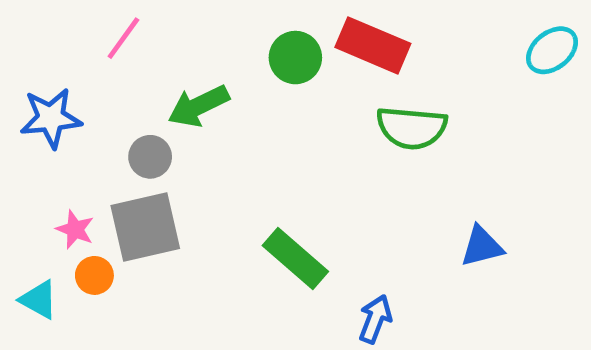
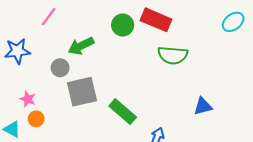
gray square: (145, 227) -> (82, 92), moved

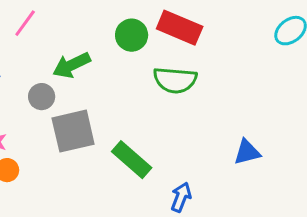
green semicircle: (173, 55) -> (175, 80), moved

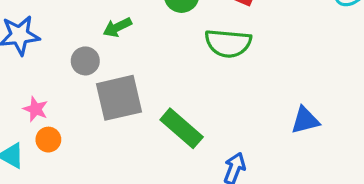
green arrow: (72, 65) -> (117, 27), size x0.7

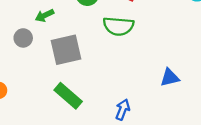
gray square: (119, 98) -> (66, 50), moved
green rectangle: (182, 128) -> (68, 96), moved

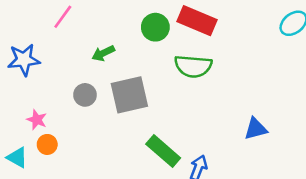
gray circle: (23, 38) -> (85, 95), moved
green rectangle: (68, 96) -> (163, 151), moved

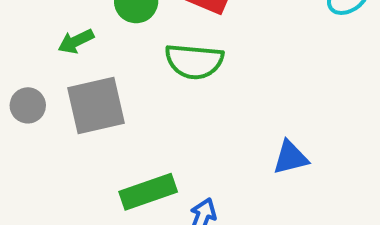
green arrow: (103, 53) -> (76, 41), moved
green rectangle: (163, 151) -> (148, 192), turned -60

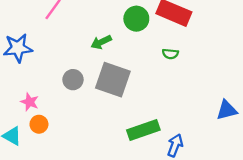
green semicircle: (194, 61) -> (170, 54), size x0.5
gray square: (96, 105) -> (113, 80), turned 32

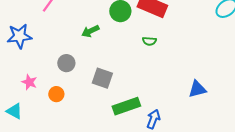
gray square: (113, 80) -> (102, 78), moved, size x0.7
orange circle: (39, 124) -> (56, 94), moved

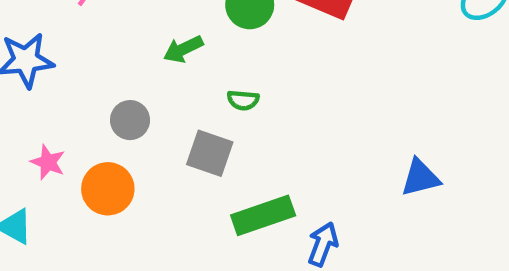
green semicircle: (149, 41) -> (243, 100), moved
orange circle: (56, 94) -> (108, 189), size x1.5

